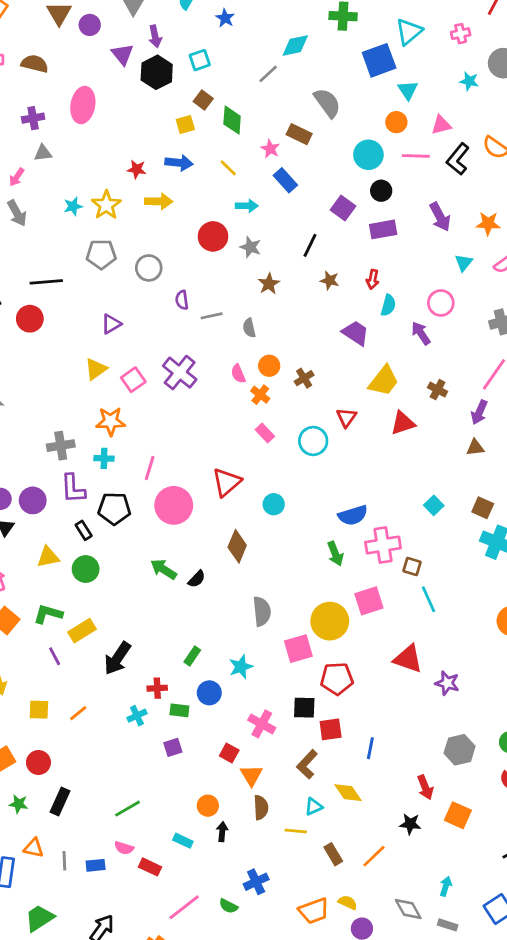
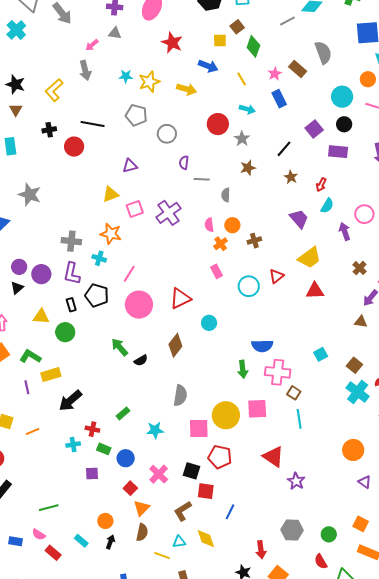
red star: (137, 169) -> (172, 43), moved, size x1.5
brown cross: (438, 390) -> (360, 268), moved
blue circle: (209, 693) -> (126, 458), moved

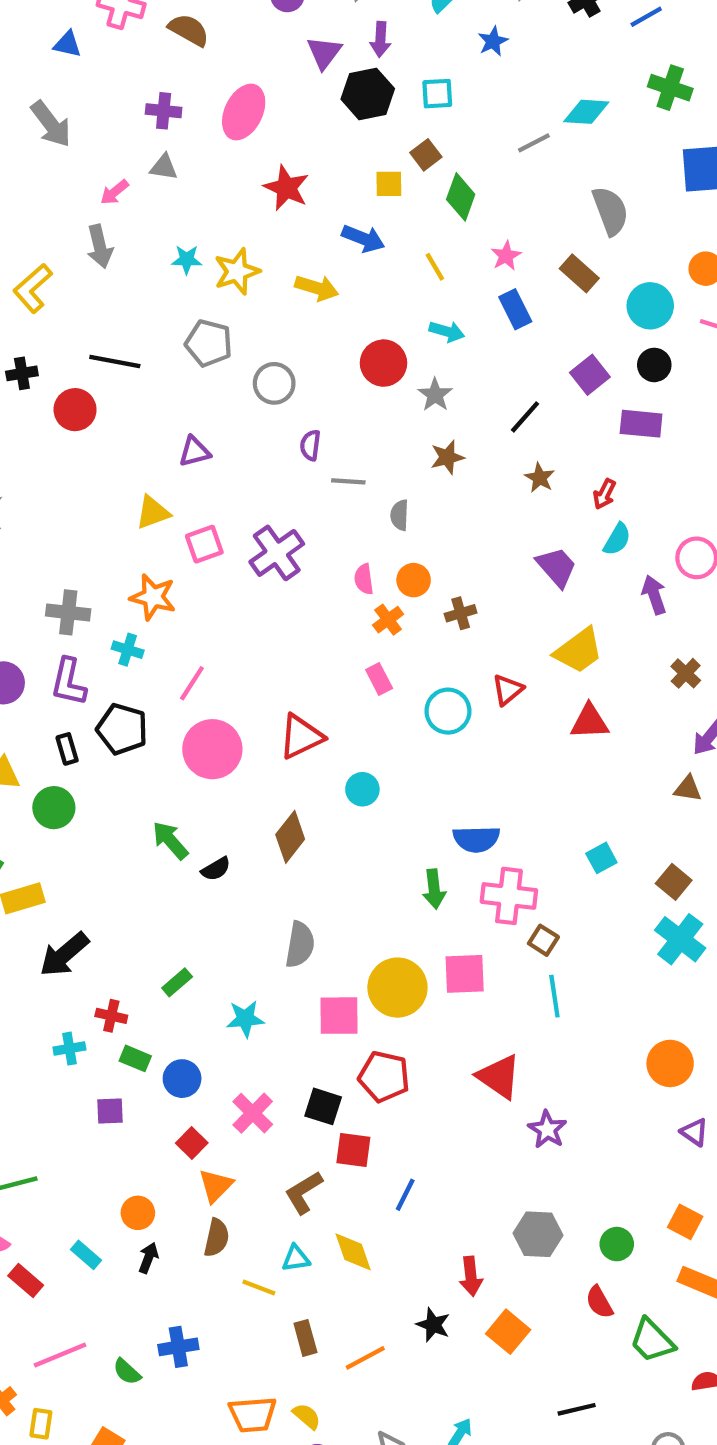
brown rectangle: (298, 69) -> (579, 273), moved

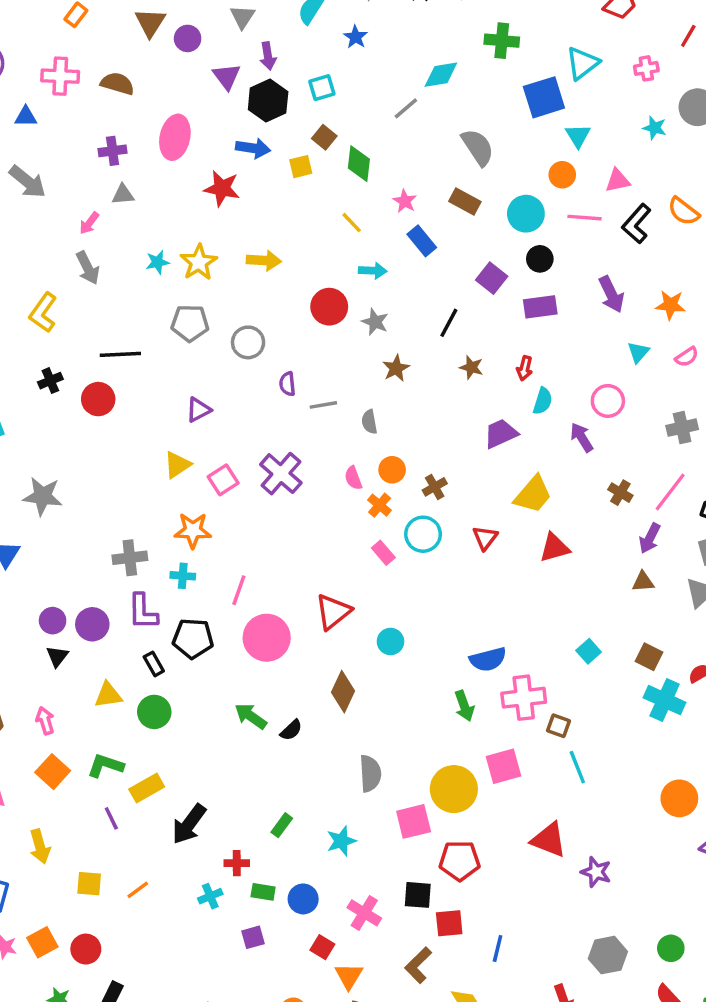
blue arrow: (363, 239) -> (253, 148), moved
purple trapezoid: (556, 567) -> (501, 434), turned -60
cyan circle: (448, 711) -> (423, 534), moved

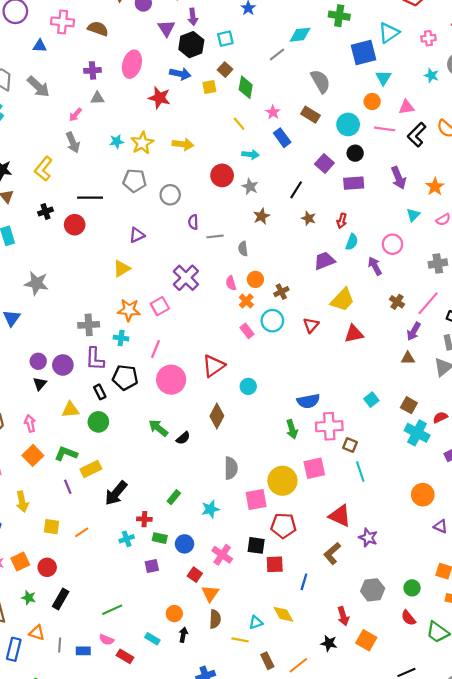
orange star: (671, 305) -> (435, 187), turned 30
pink square: (223, 480) -> (160, 306), moved
brown L-shape: (418, 965) -> (332, 553), moved

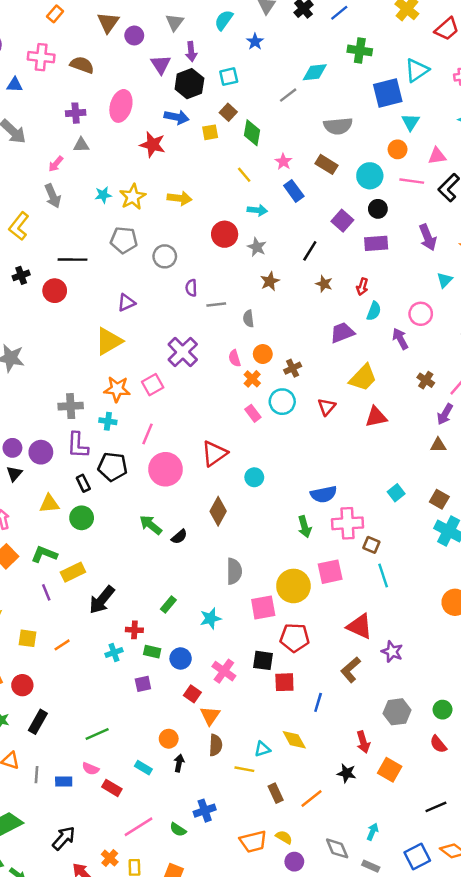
gray semicircle: (320, 81) -> (338, 126), turned 115
yellow triangle: (122, 269) -> (109, 341), size x1.4

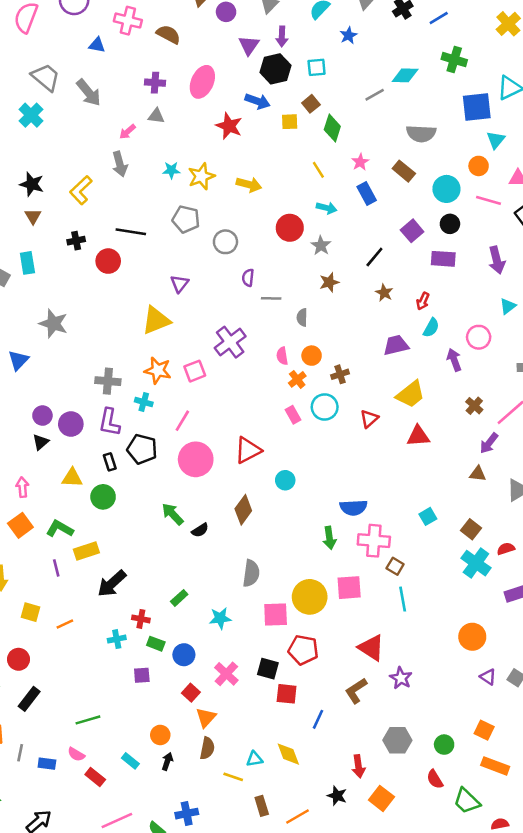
purple triangle: (126, 303) -> (180, 284), turned -36

